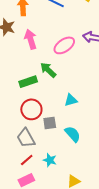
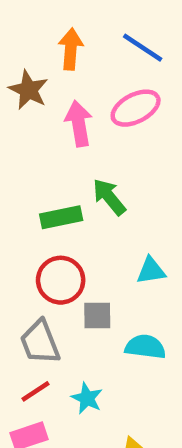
pink ellipse: (64, 45) -> (136, 108), moved
cyan semicircle: (73, 134) -> (145, 347), turned -48

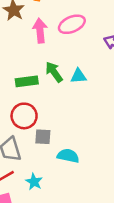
cyan triangle: (151, 271) -> (78, 76), moved

